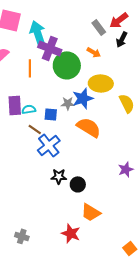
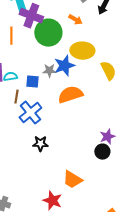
orange semicircle: (89, 127) -> (70, 95), turned -50
brown line: (35, 129) -> (16, 97), turned 64
black circle: (78, 184) -> (102, 152), moved

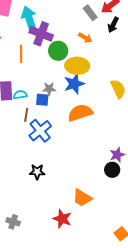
green circle: (48, 33) -> (58, 51), size x0.7
yellow ellipse: (82, 51) -> (77, 66), moved
gray star: (49, 71) -> (49, 89), moved
black star: (40, 144) -> (37, 172), moved

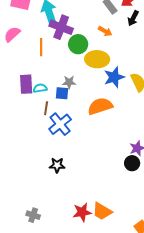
blue star: (74, 84) -> (114, 77), moved
orange trapezoid: (82, 198) -> (102, 211), moved
red star: (62, 219) -> (82, 212), turned -30

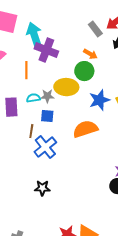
green circle: (78, 44) -> (84, 71), moved
yellow ellipse: (97, 59) -> (66, 87), moved
gray star: (69, 82) -> (47, 96), moved
cyan semicircle: (40, 88) -> (33, 98), moved

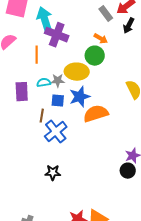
blue star: (99, 100) -> (80, 97), moved

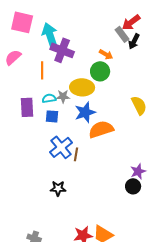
gray rectangle: (106, 14) -> (122, 34), moved
blue square: (58, 101) -> (52, 116), moved
brown line: (42, 116) -> (76, 154), moved

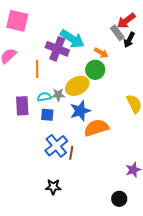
cyan arrow: (50, 35) -> (72, 39), moved, turned 140
yellow ellipse: (82, 87) -> (77, 86), turned -30
black circle: (133, 186) -> (119, 199), moved

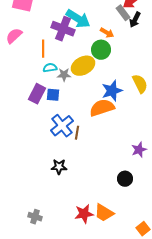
cyan semicircle: (44, 97) -> (50, 68), moved
purple rectangle: (22, 106) -> (37, 94), moved, turned 30
blue star: (80, 111) -> (112, 91), moved

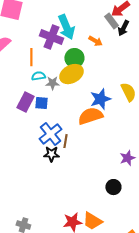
cyan arrow: (78, 19) -> (66, 27), turned 35
green circle: (101, 50) -> (74, 58), moved
black star: (59, 167) -> (51, 154), moved

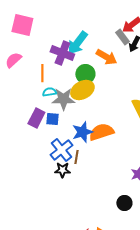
cyan arrow: (66, 27) -> (77, 43), turned 60
orange arrow: (95, 41) -> (106, 57), size x1.5
gray star: (52, 83) -> (63, 99), size x1.6
blue star: (100, 99) -> (82, 132), moved

